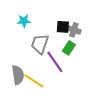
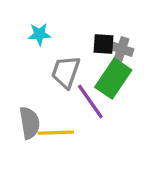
green rectangle: (69, 48) -> (113, 79), size x1.6
yellow line: (34, 81) -> (56, 133), turned -35

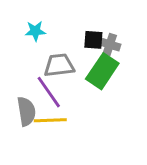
gray trapezoid: (66, 72) -> (59, 65), turned 64
purple line: (90, 102) -> (49, 92), moved

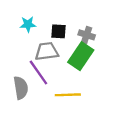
black square: (93, 40) -> (58, 31), moved
yellow line: (50, 120) -> (68, 95), moved

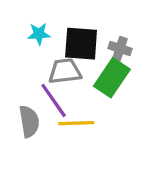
black square: (58, 31) -> (81, 44), size x1.6
yellow line: (68, 95) -> (76, 123), moved

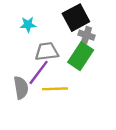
black square: (81, 44) -> (76, 18), moved, turned -32
purple line: (54, 100) -> (39, 72), turned 72

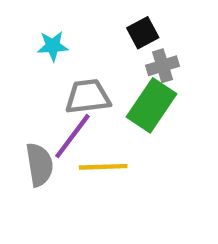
black square: (76, 18) -> (143, 33), size x0.6
gray cross: (86, 35) -> (163, 66), turned -35

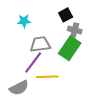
gray cross: (163, 66) -> (75, 30), turned 32
gray semicircle: (39, 165) -> (19, 88), moved, turned 72

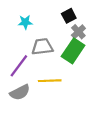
gray cross: (75, 30) -> (78, 32), turned 32
purple line: (33, 62) -> (19, 66), moved

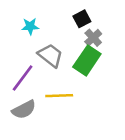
gray trapezoid: (42, 47) -> (50, 55), turned 45

